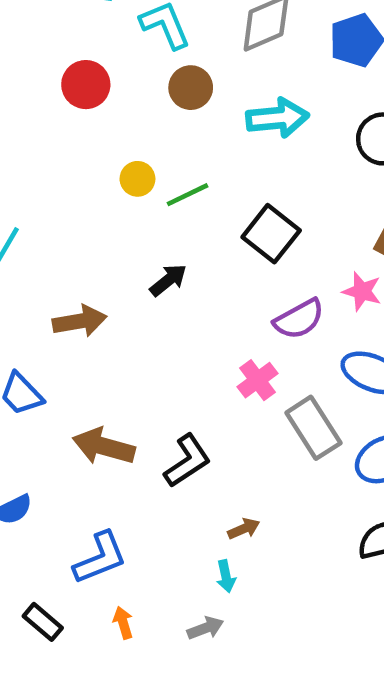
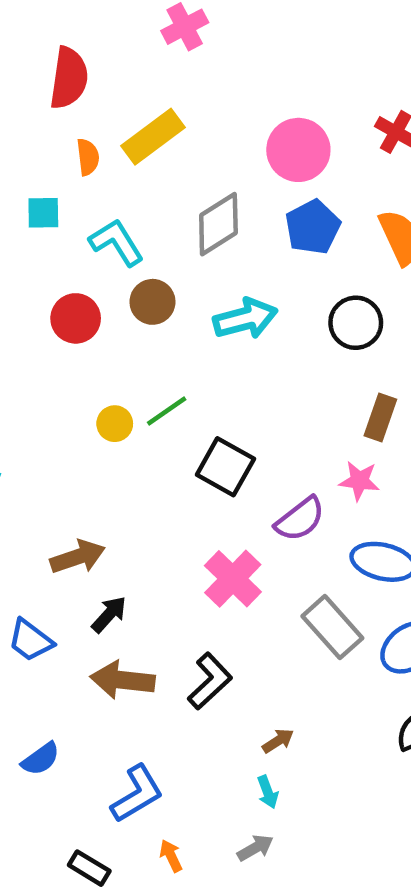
red circle: (86, 85) -> (76, 318), moved
yellow circle: (137, 179) -> (115, 424), moved
black square: (271, 234) -> (225, 467), moved
black arrow: (168, 280) -> (109, 614), moved
pink cross: (258, 380) -> (233, 579), moved, size x1.4

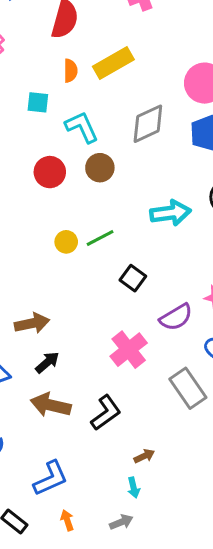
cyan arrow: (245, 319) -> (170, 213), moved
black square: (225, 467) -> (133, 278), size x0.7

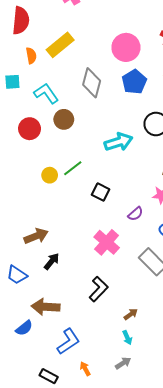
gray diamond: (148, 124) -> (92, 83), turned -40
purple semicircle: (176, 317) -> (135, 214), size x0.7
brown arrow: (51, 405) -> (46, 307), moved

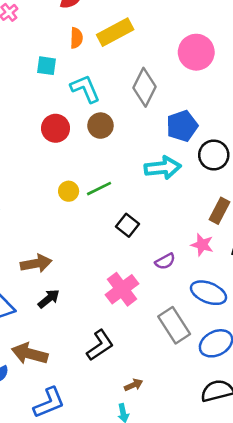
blue pentagon: (134, 82) -> (182, 126), moved

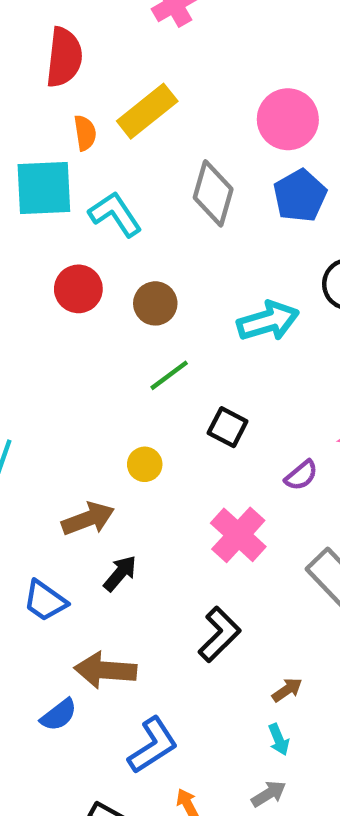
cyan square: (46, 66) -> (44, 188), size x1.8
brown circle: (100, 126) -> (155, 303), moved
blue pentagon: (182, 126) -> (300, 196), moved
yellow circle: (69, 191) -> (145, 464), moved

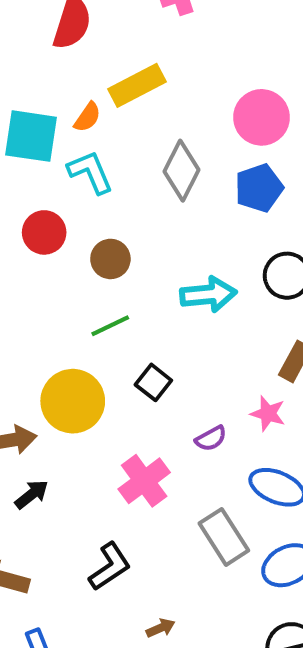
orange semicircle: (85, 133) -> (87, 117), moved, turned 32
yellow circle: (145, 464) -> (73, 401), size x2.0

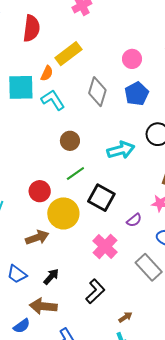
pink circle: (261, 117) -> (132, 59), size x0.7
red circle: (44, 232) -> (40, 191), moved
black square: (153, 382) -> (101, 198), size x1.5
black arrow: (32, 494) -> (51, 277), moved

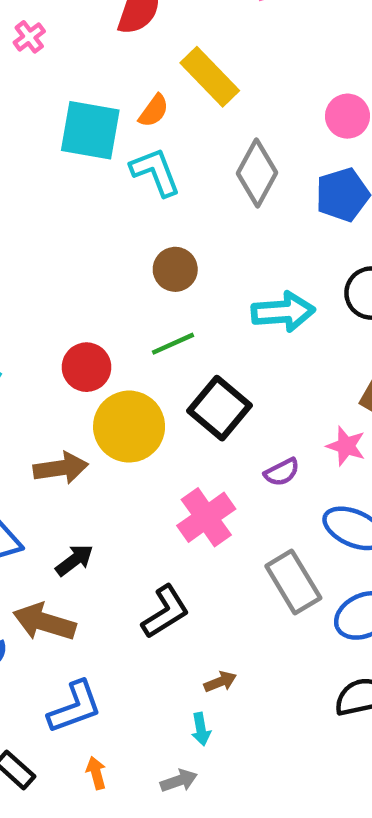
yellow rectangle: (68, 54) -> (210, 77), turned 72

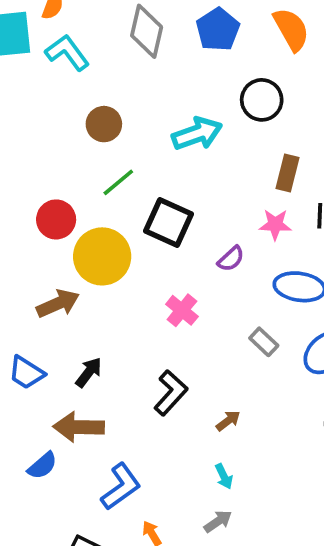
pink cross: (206, 517) -> (182, 310), size x0.7
gray rectangle: (293, 582) -> (264, 342), size x0.6
brown arrow: (220, 682) -> (228, 421), moved

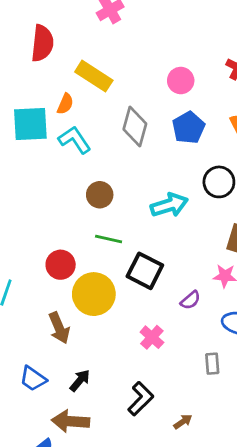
green line: (118, 182) -> (109, 239), turned 50
brown arrow: (58, 304) -> (59, 328), turned 88
gray rectangle: (264, 342) -> (212, 364), turned 40

